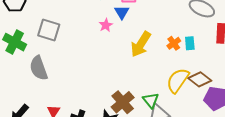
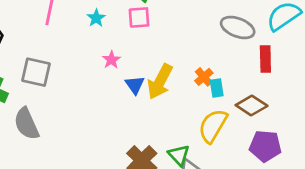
blue triangle: (122, 12) -> (135, 85), moved
cyan rectangle: (190, 43) -> (217, 88), moved
brown diamond: (200, 79) -> (252, 105), moved

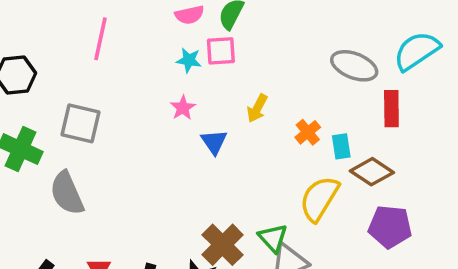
cyan star: (96, 18) -> (189, 60), moved, turned -30
yellow arrow: (160, 82) -> (257, 108), moved, size x0.6
cyan rectangle: (217, 88) -> (341, 146), moved

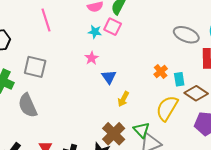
pink line: (100, 39) -> (46, 20), turned -30
pink square: (221, 51) -> (113, 27), turned 30
yellow arrow: (257, 108) -> (123, 99), moved

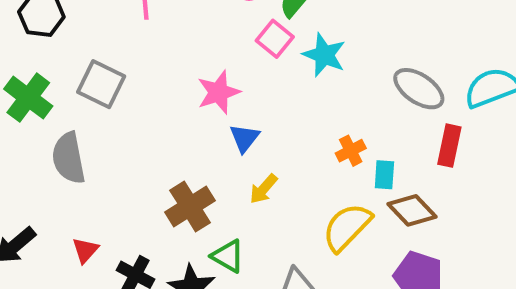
cyan star: (95, 32) -> (324, 55), moved, size x1.5
pink star: (92, 58) -> (218, 92), size x1.5
green triangle: (141, 130) -> (228, 256), moved, turned -30
brown cross: (114, 134) -> (190, 206), moved

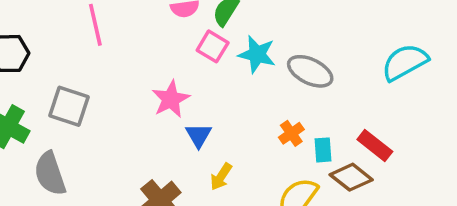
gray ellipse: (419, 89) -> (310, 71), moved
red rectangle: (449, 146) -> (375, 145), moved, turned -56

